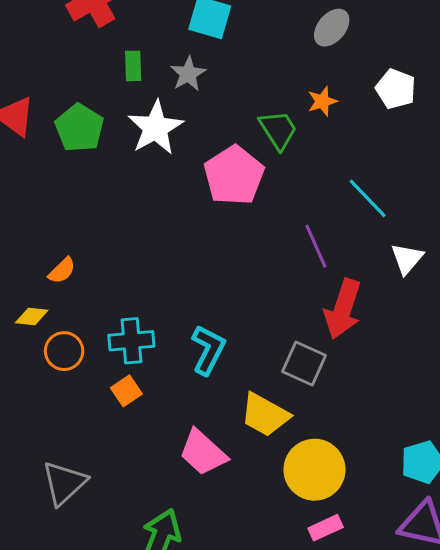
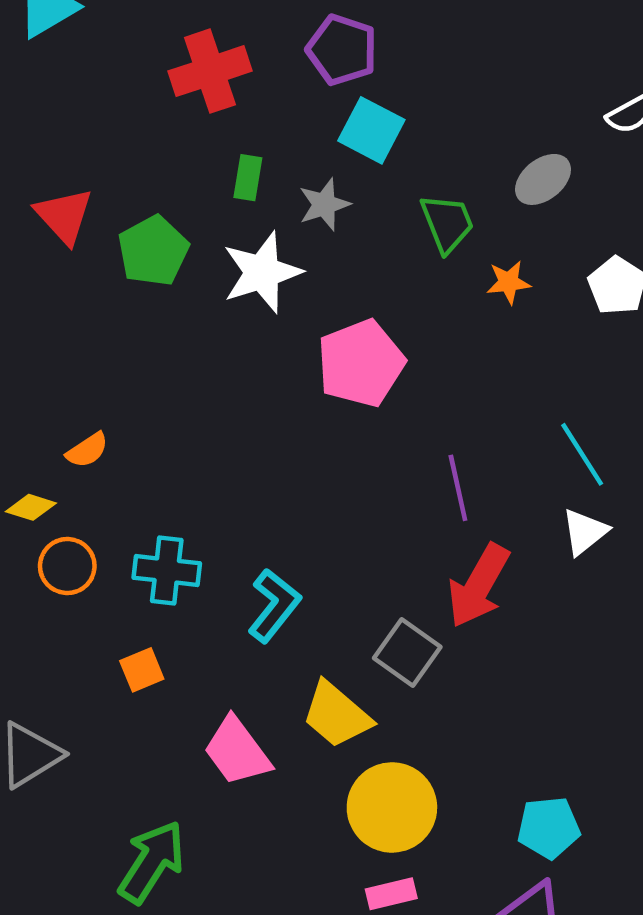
green trapezoid: (278, 130) -> (447, 223), moved
cyan line: (368, 198) -> (582, 454), moved
orange square: (126, 391) -> (142, 670), moved

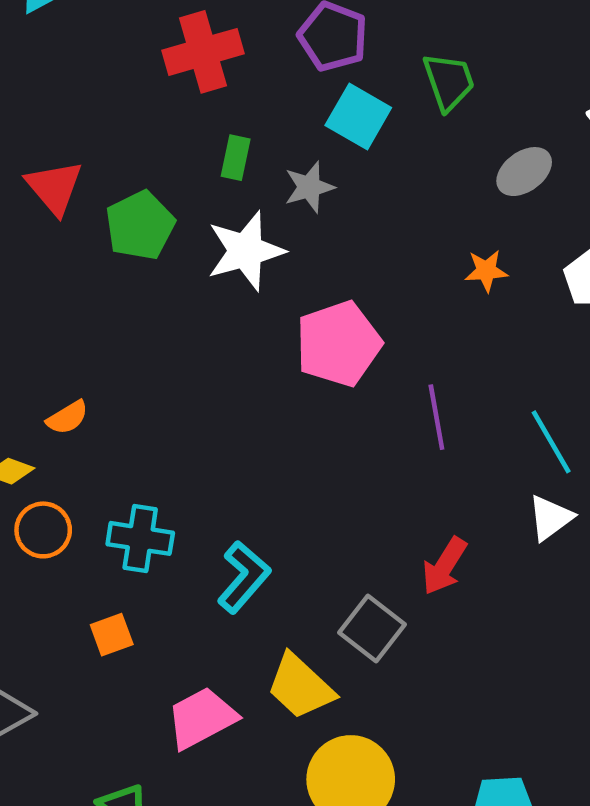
green trapezoid: (447, 223) -> (449, 81), moved
purple line: (458, 488) -> (436, 417), moved
red arrow: (479, 586) -> (444, 566), size x0.7
pink trapezoid: (237, 751) -> (202, 718), turned 96

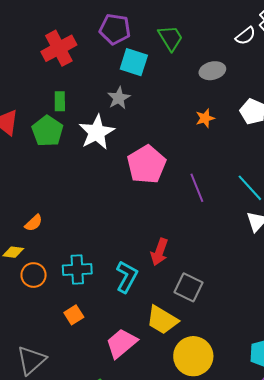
green rectangle: (236, 158) -> (60, 101), moved
gray ellipse: (524, 172) -> (212, 71), turned 35
red arrow: (444, 566) -> (159, 252), moved

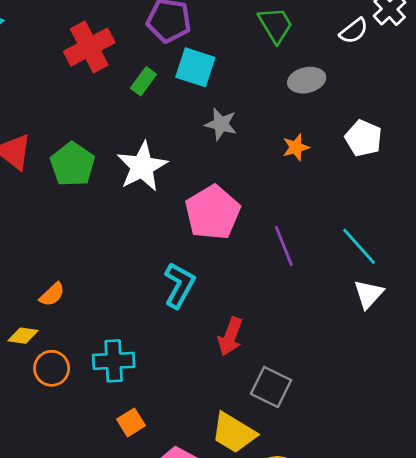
green trapezoid: (170, 38) -> (275, 25), moved
gray star: (119, 98) -> (221, 124), moved, turned -30
green rectangle: (60, 101) -> (143, 81), moved, turned 36
cyan L-shape: (127, 277) -> (179, 285), moved
orange square: (74, 315) -> (131, 422), moved

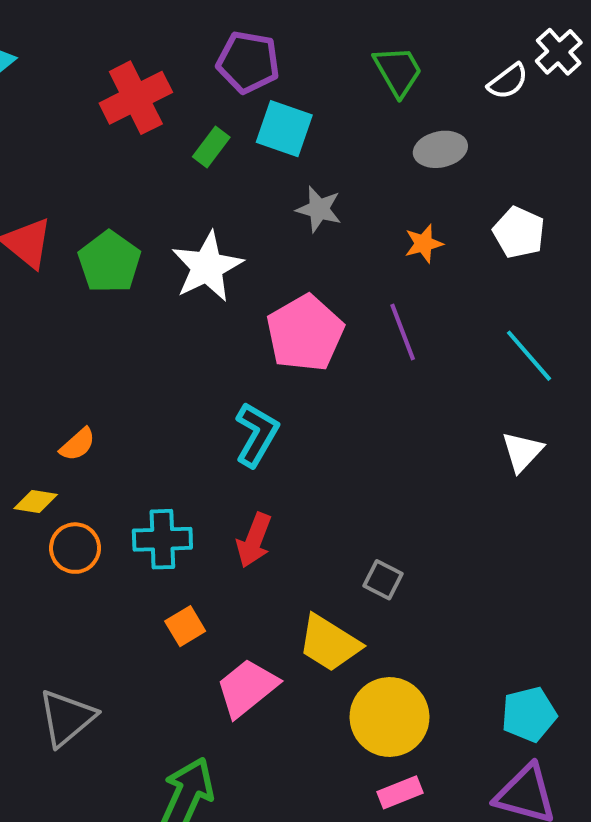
purple line: (284, 246) -> (403, 332), moved
cyan line: (359, 246) -> (529, 356), moved
red arrow: (230, 337) -> (254, 540), moved
gray square: (271, 387) -> (383, 580), size x0.7

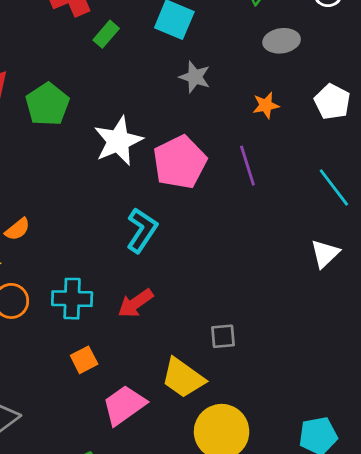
green rectangle: (211, 147) -> (106, 34), moved
white star: (207, 267) -> (118, 141), moved
red arrow: (254, 540) -> (136, 303), turned 30
gray square: (383, 580) -> (223, 336), turned -36

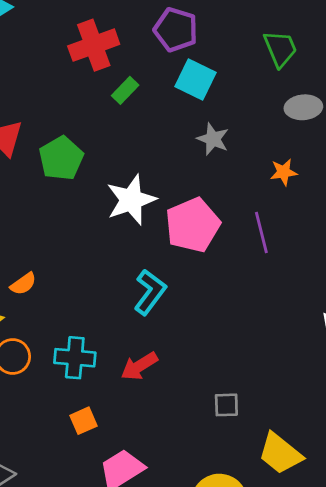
yellow trapezoid: (183, 378) -> (280, 454), moved

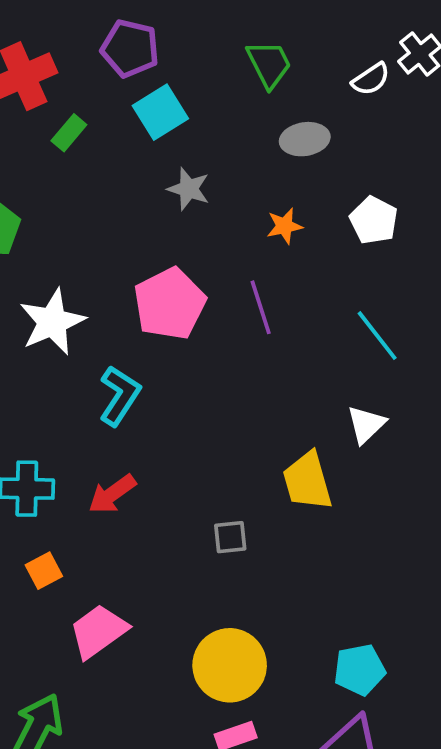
cyan square: (195, 79) -> (160, 112), turned 36
white star: (131, 200) -> (52, 322), moved
yellow trapezoid: (280, 454) -> (307, 481), moved, turned 39

